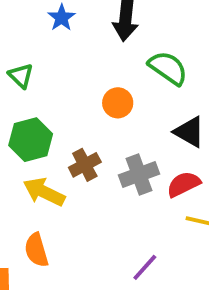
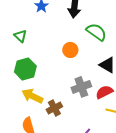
brown cross: (85, 165) -> (54, 108), moved

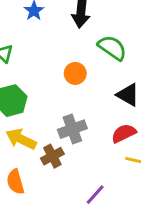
gray cross: (81, 87) -> (72, 129), moved

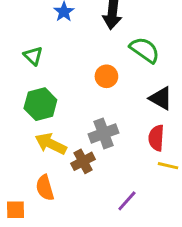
red semicircle: (124, 133) -> (156, 138), turned -60

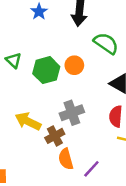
green triangle: (33, 56) -> (13, 60), moved
green hexagon: (40, 104) -> (46, 70), moved
orange semicircle: (45, 188) -> (66, 159), moved

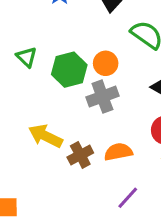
gray cross: (72, 113) -> (102, 97), moved
orange semicircle: (66, 159) -> (118, 152), moved, turned 95

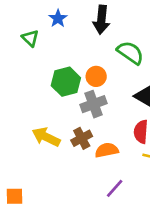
green triangle: (27, 57) -> (30, 38), moved
brown cross: (80, 155) -> (82, 138), moved

